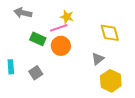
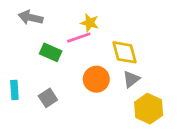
yellow diamond: (110, 33) -> (124, 52), moved
orange circle: (61, 46) -> (96, 79), moved

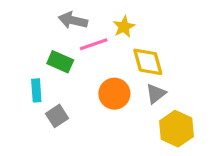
gray arrow: (31, 17) -> (73, 20), moved
yellow star: (90, 23) -> (124, 27), moved, turned 30
cyan rectangle: (14, 90) -> (36, 90), moved

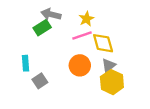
pink line: (94, 44) -> (82, 35), moved
green rectangle: (60, 62) -> (42, 28), moved, turned -56
yellow hexagon: (177, 129) -> (112, 82), moved

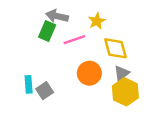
green rectangle: (42, 28) -> (47, 31), turned -35
pink line: (82, 35) -> (74, 40), moved
cyan rectangle: (25, 63) -> (29, 84), moved

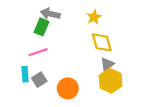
yellow star: (97, 21) -> (94, 17), moved
pink line: (74, 40) -> (38, 52), moved
orange circle: (89, 73) -> (68, 88), moved

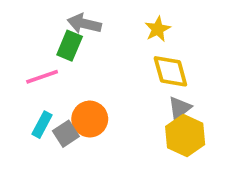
pink line: (38, 52) -> (42, 77), moved
cyan rectangle: (25, 74) -> (42, 125), turned 32
orange circle: (68, 88) -> (90, 119), moved

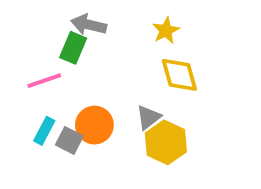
gray triangle: (180, 108) -> (148, 117), moved
gray square: (66, 134) -> (69, 140), turned -30
yellow hexagon: (185, 136) -> (166, 142), moved

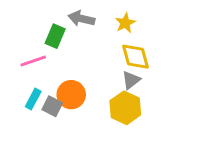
gray arrow: (89, 25) -> (81, 19), moved
gray triangle: (148, 117) -> (131, 80), moved

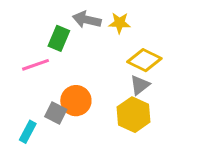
yellow star: (125, 23) -> (119, 23), moved, turned 30
yellow diamond: (136, 57) -> (144, 60), turned -48
cyan rectangle: (33, 99) -> (28, 132), moved

